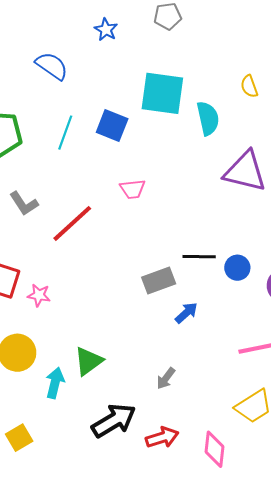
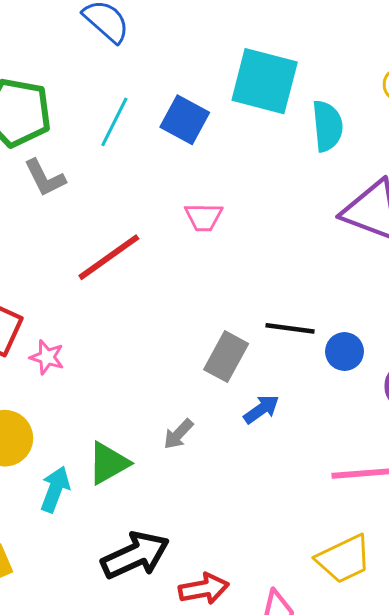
gray L-shape: (24, 204) -> (45, 178), moved
gray rectangle: (159, 280) -> (226, 357), turned -48
gray arrow: (166, 378) -> (178, 434), moved

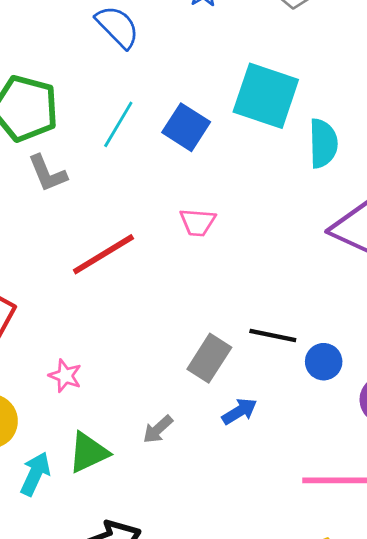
pink star: (47, 357) -> (65, 376), moved

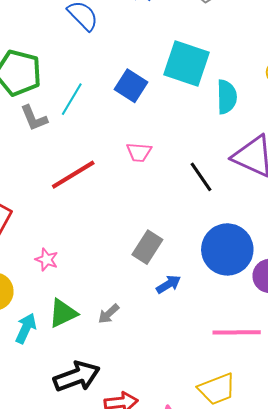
cyan line: (118, 124) -> (72, 99), moved
black line: (273, 336) -> (201, 177), moved, turned 44
blue circle: (324, 362) -> (227, 249), size x2.0
gray arrow: (158, 429) -> (109, 314), moved

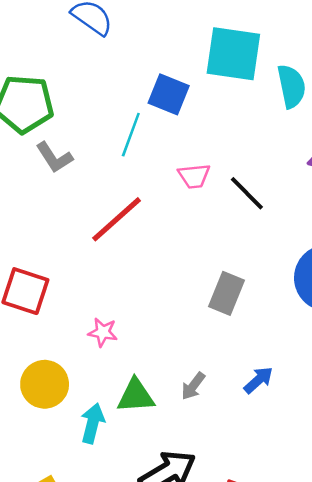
cyan line: (72, 99) -> (131, 135), moved
black line: (201, 177) -> (247, 193), moved
blue arrow: (169, 284) -> (258, 380), moved
green triangle: (63, 313) -> (136, 396), turned 32

